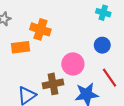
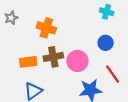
orange rectangle: (21, 47) -> (28, 62), moved
brown cross: (53, 84) -> (53, 57), moved

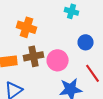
cyan cross: (107, 12) -> (72, 11), moved

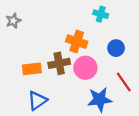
orange cross: (27, 27) -> (77, 42), moved

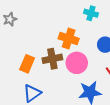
orange rectangle: (32, 69) -> (27, 64), turned -60

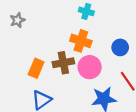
cyan cross: (91, 13) -> (86, 11), moved

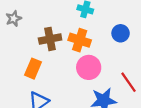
blue circle: (120, 47) -> (121, 33), moved
brown cross: (63, 63) -> (50, 39), moved

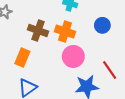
brown cross: (50, 39) -> (38, 31), turned 30

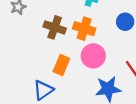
orange rectangle: (22, 58) -> (61, 65), moved

